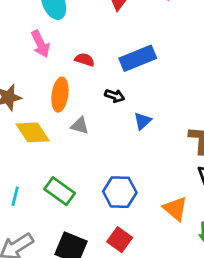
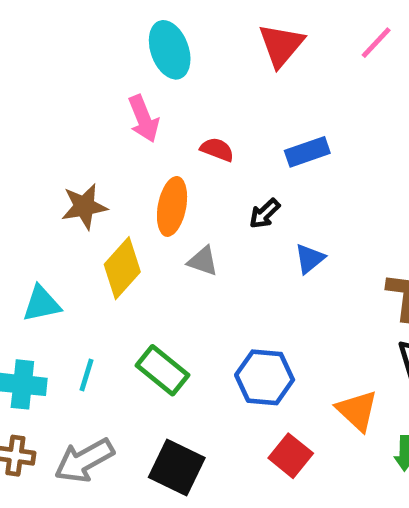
blue rectangle: (138, 58) -> (307, 152), size x0.7
black arrow: (115, 96) -> (265, 214), turned 114
yellow diamond: (33, 132) -> (122, 268), turned 72
red square: (120, 240) -> (291, 456), moved

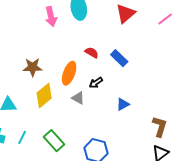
pink arrow: (144, 119) -> (51, 17), moved
blue rectangle: (307, 152) -> (119, 58), moved, turned 54
black arrow: (265, 214) -> (96, 83), moved

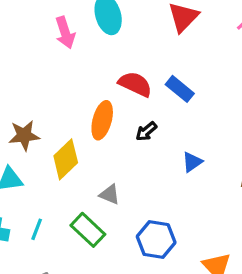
red semicircle: (92, 53) -> (135, 84), size x1.5
brown star: (33, 67) -> (24, 135), moved
gray triangle: (78, 98) -> (110, 195), moved

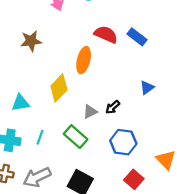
black arrow: (146, 131) -> (113, 107), moved
brown star: (24, 135) -> (31, 41), moved
gray triangle: (110, 195) -> (90, 112), turned -48

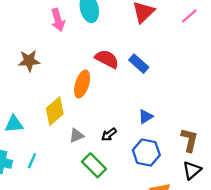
gray triangle: (90, 112) -> (76, 136), moved
green rectangle: (76, 137) -> (94, 165), moved
blue hexagon: (123, 142) -> (146, 153), moved

